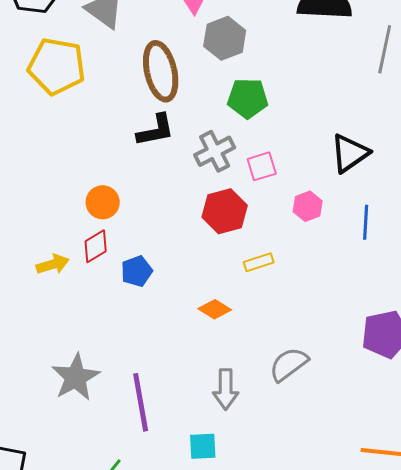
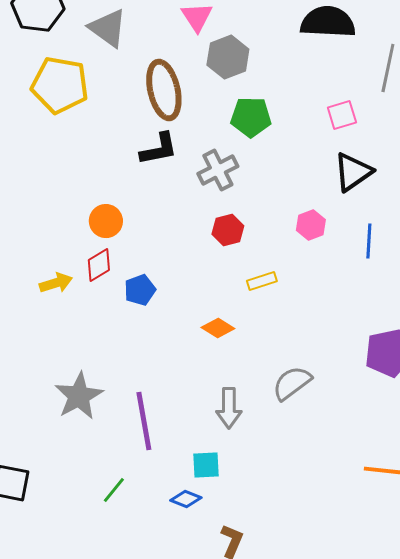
pink square: (262, 166) -> (342, 115), moved
red hexagon: (225, 211) -> (228, 230), size x0.7

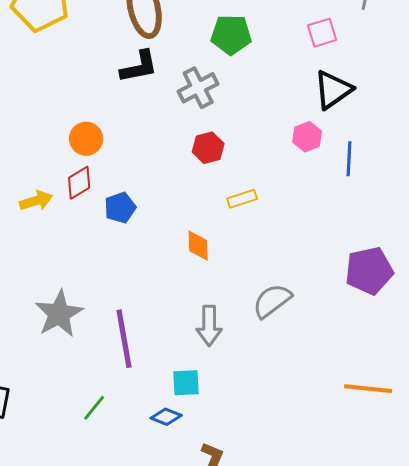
pink hexagon: (311, 225) -> (307, 137), moved
orange diamond: (218, 328) -> (198, 246), turned 56

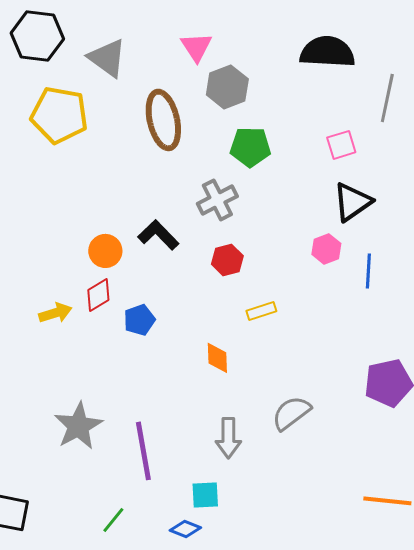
black L-shape: (139, 67) -> (158, 235), moved, turned -123

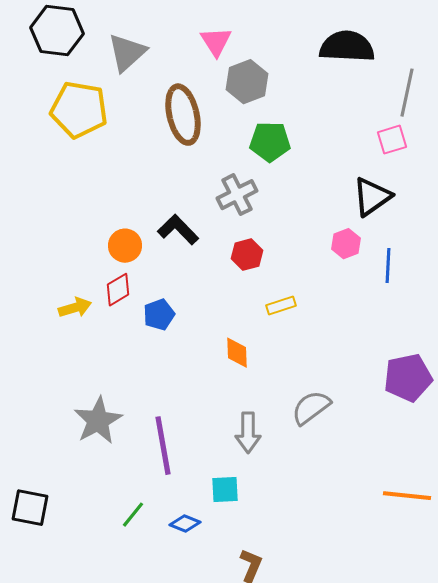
gray triangle: (107, 58) -> (127, 53), turned 42
pink square: (341, 145) -> (392, 140), moved
blue diamond: (185, 529) -> (185, 524), moved

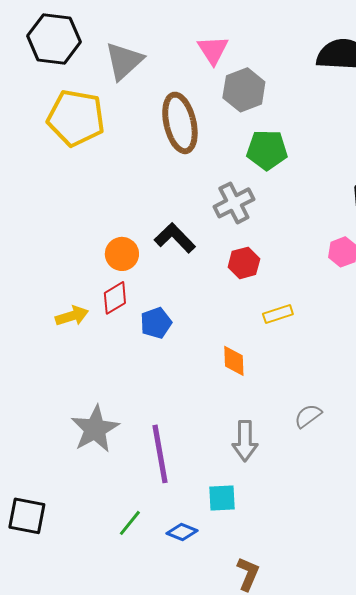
gray semicircle: (311, 408) -> (308, 416), size x0.7

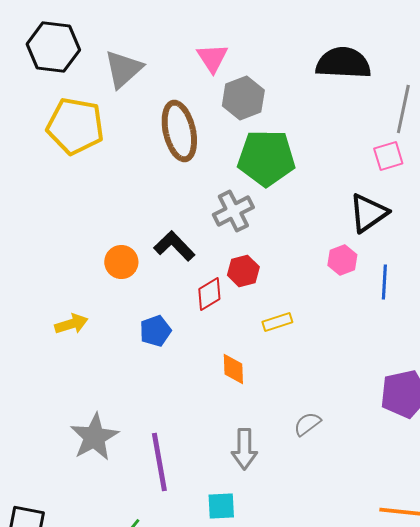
green pentagon: (267, 150) -> (266, 158), size x1.4
red diamond: (115, 298) -> (209, 294), moved

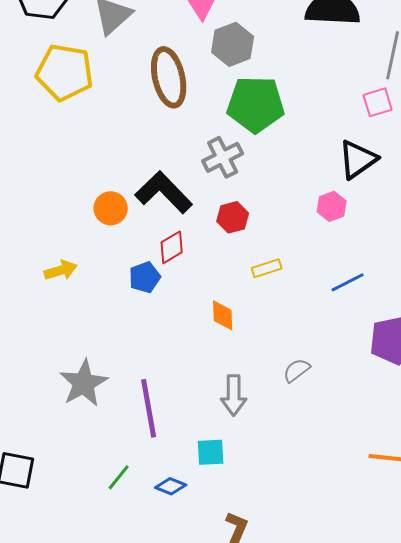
black L-shape: (174, 246) -> (164, 192), size x1.4
blue line: (384, 282) -> (348, 282), moved, turned 60
red diamond: (209, 294) -> (172, 247), moved

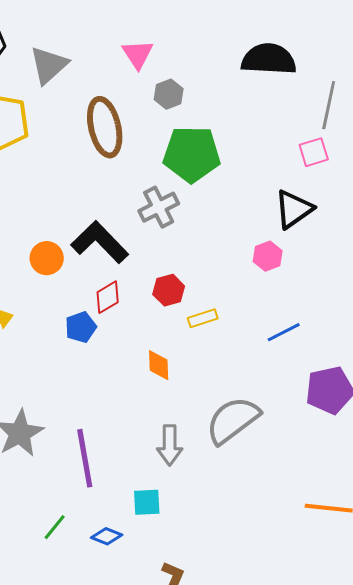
gray hexagon: (233, 44) -> (169, 94), size x0.7
red hexagon: (233, 217) -> (169, 290), moved
gray semicircle: (297, 370) -> (233, 420), size x2.0

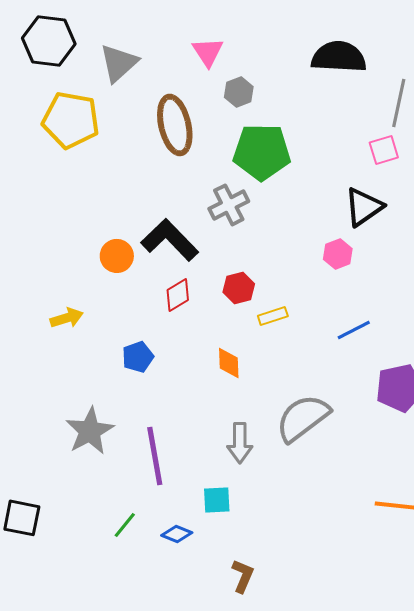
blue pentagon: (81, 327) -> (138, 357), moved

